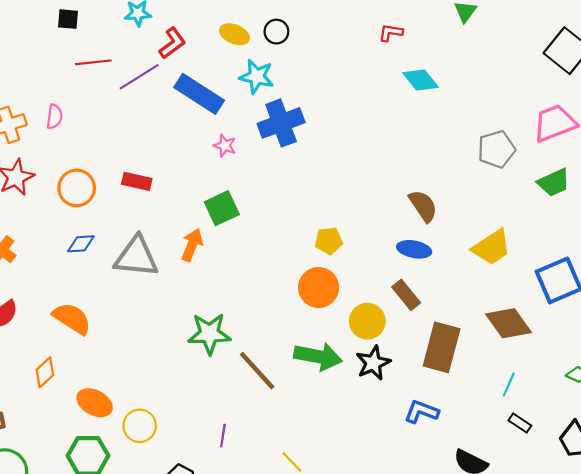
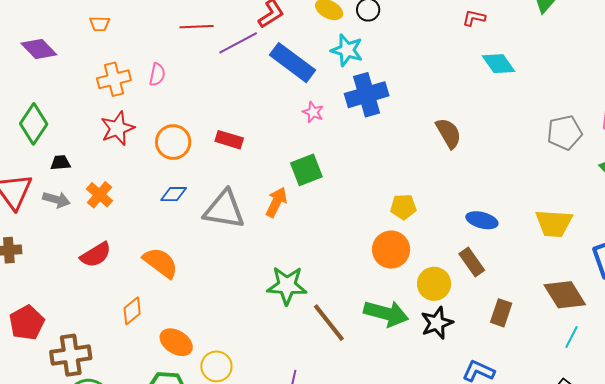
brown semicircle: (423, 206) -> (448, 133), moved
yellow trapezoid: (492, 247) -> (554, 223), turned 33
brown rectangle: (442, 347) -> (501, 313), size x0.6
cyan line: (509, 385) -> (572, 337), moved

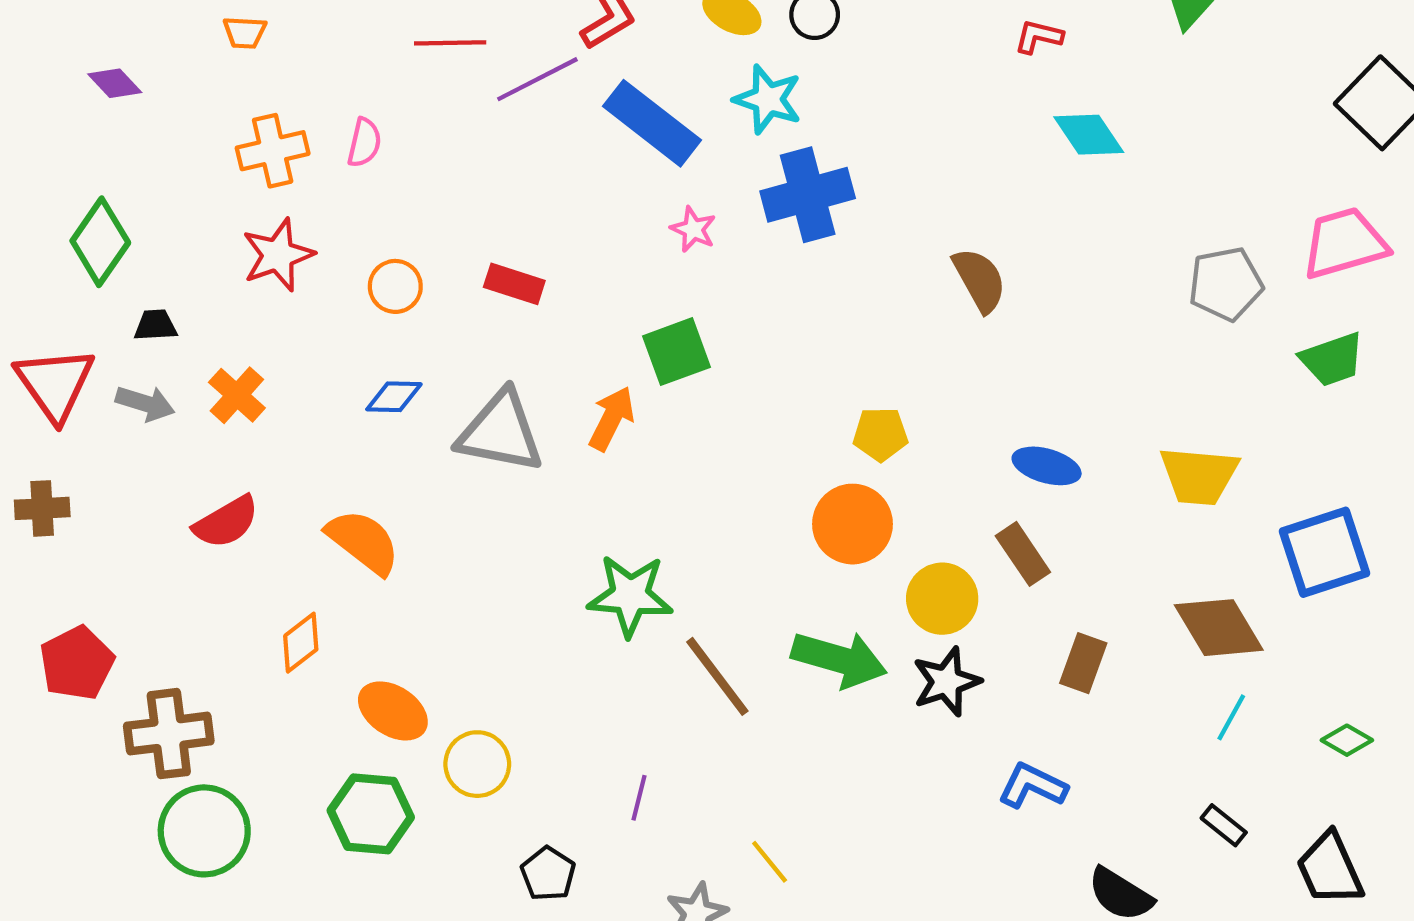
purple diamond: (39, 49) -> (115, 83), size x0.7
orange circle: (173, 142) -> (395, 286), size x0.7

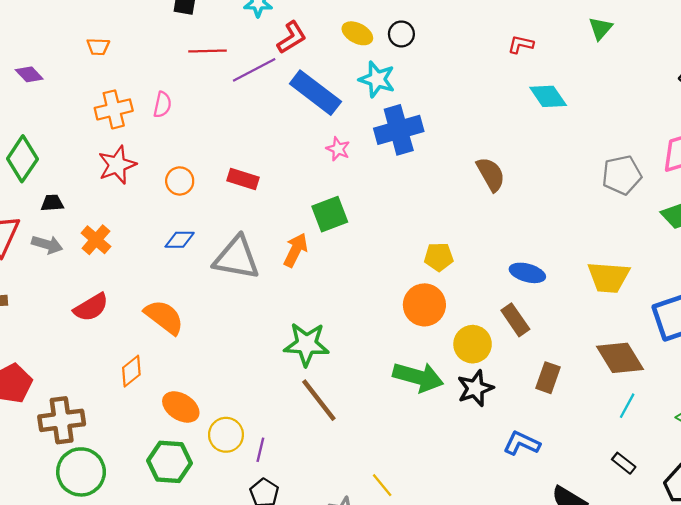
brown line: (717, 676) -> (319, 400), moved
purple line: (639, 798) -> (260, 450), moved

